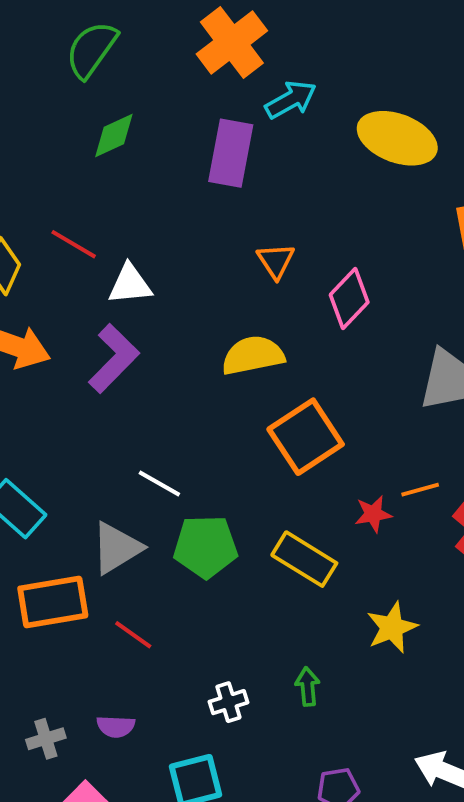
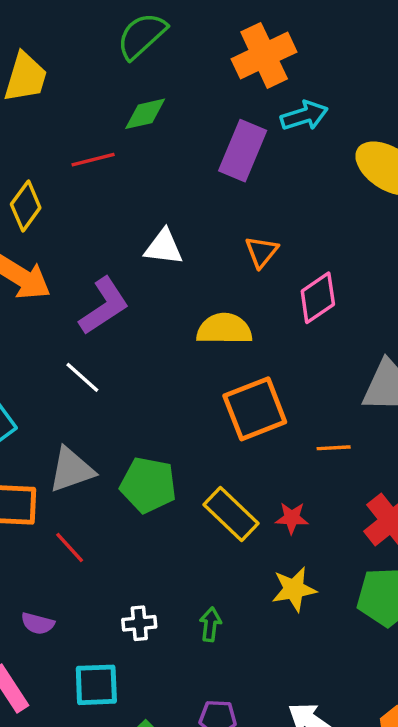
red line: (74, 244) -> (93, 160), moved, turned -57
white triangle: (130, 284) -> (164, 247), moved
white line: (159, 484) -> (82, 377), moved
orange line: (420, 490) -> (334, 448), moved
red star: (373, 514) -> (292, 518), moved

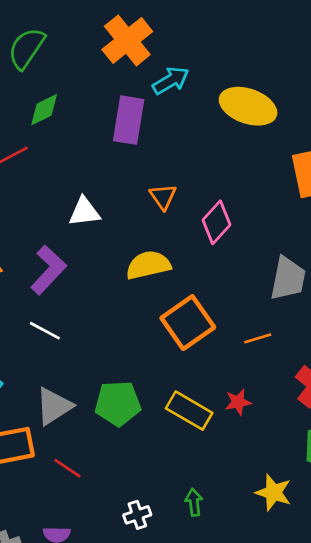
yellow star: (294, 589) -> (273, 493), moved, turned -30

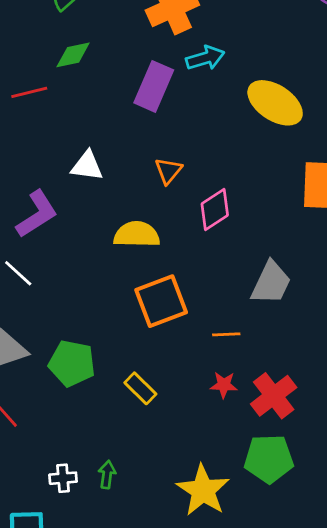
red star: (238, 402) -> (224, 385), moved
yellow rectangle: (189, 411) -> (140, 388), size x0.7
yellow star: (273, 493) -> (203, 490), size x1.4
green arrow: (194, 502) -> (107, 474), moved

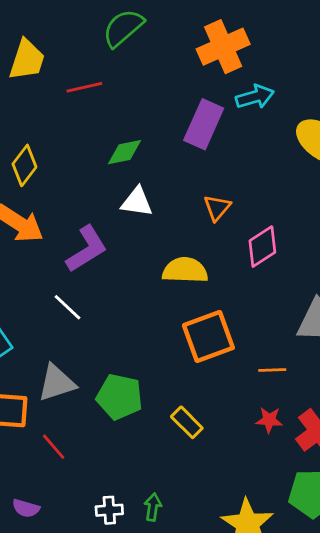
green diamond: (73, 55) -> (125, 152), moved
red line: (29, 92) -> (84, 87), moved

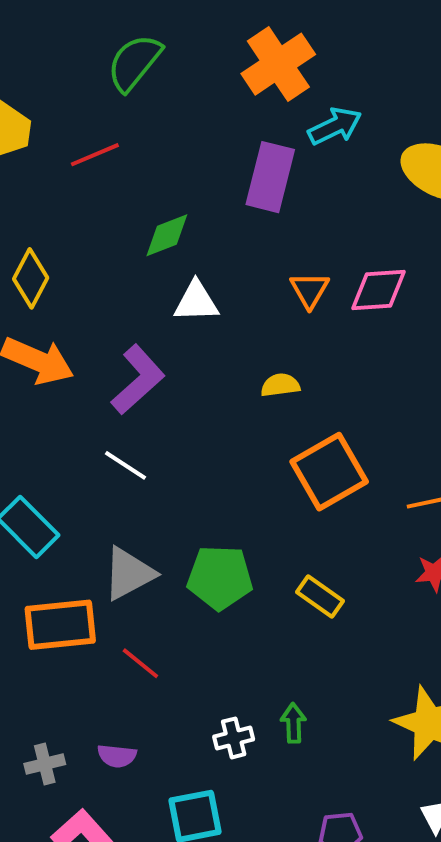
pink diamond: (262, 247) -> (379, 290), moved, turned 39
yellow semicircle: (185, 270) -> (280, 385), size x0.6

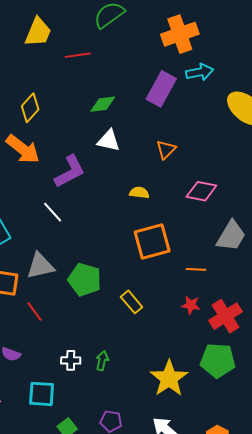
pink diamond: (379, 290) -> (201, 191), moved

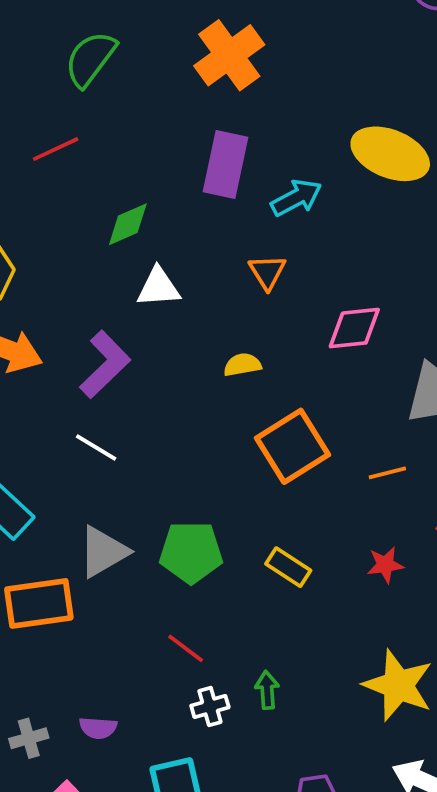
cyan arrow: (200, 72) -> (296, 198), moved
red star: (191, 305) -> (385, 565), moved
red line: (34, 312) -> (186, 648), moved

